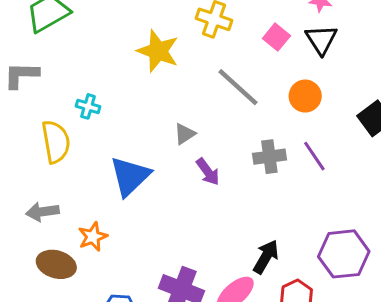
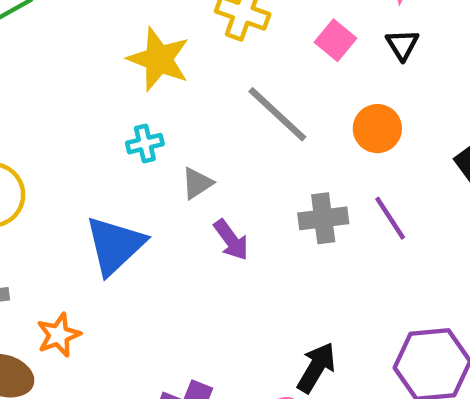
black triangle: (321, 40) -> (402, 45), size x0.7
cyan cross: (88, 106) -> (145, 144), moved, turned -30

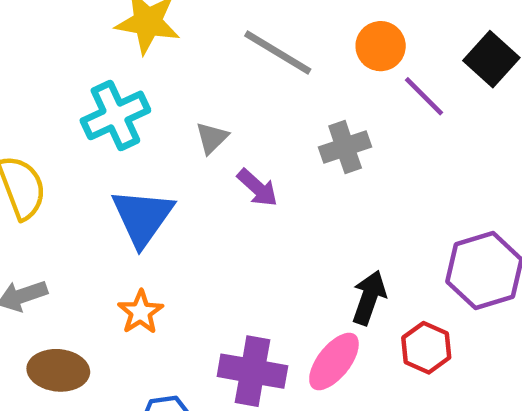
cyan cross: (145, 144) -> (115, 115), moved, size x1.8
purple line: (390, 218) -> (424, 96), moved
orange star: (59, 335) -> (141, 312), moved

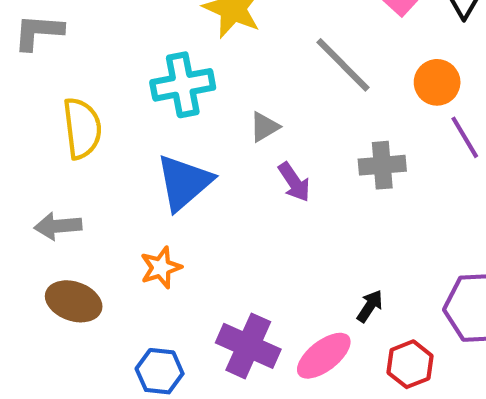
black arrow: (369, 298) -> (370, 306), size x0.7

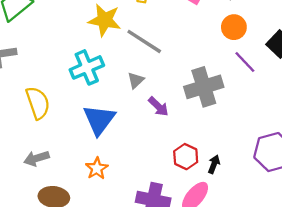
gray line: (343, 65) -> (144, 41), moved
orange circle: (437, 82) -> (234, 27), moved
gray cross: (382, 165) -> (204, 87), size x1.5
red hexagon: (410, 364) -> (186, 157), moved

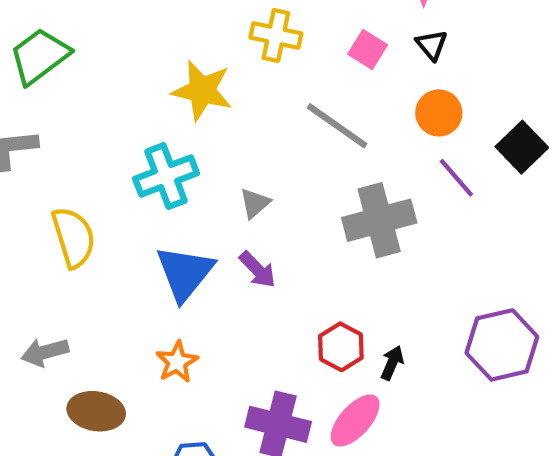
gray line: (144, 41) -> (337, 126), moved
purple arrow: (158, 106) -> (258, 270), moved
gray arrow: (36, 158) -> (45, 352), moved

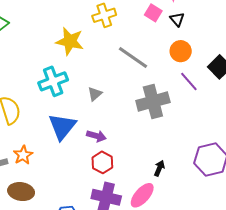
yellow cross: (276, 35) -> (104, 15), turned -30
pink square: (368, 49) -> (153, 13), moved
purple arrow: (258, 270) -> (96, 136), moved, turned -30
red hexagon: (341, 347) -> (102, 162), moved
orange star: (177, 362) -> (23, 155), moved

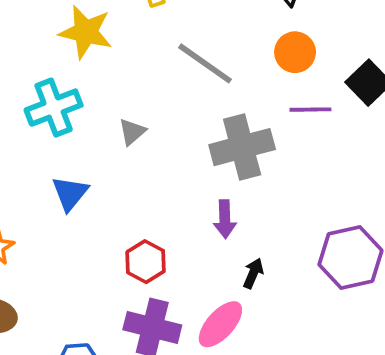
purple line: (189, 81) -> (310, 110), turned -50
blue triangle: (62, 127) -> (70, 193), size x0.7
purple arrow: (96, 136) -> (225, 219), moved, turned 72

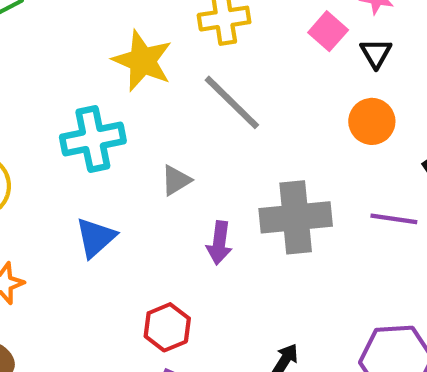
gray line: (205, 63) -> (232, 102), moved
purple line: (310, 110) -> (394, 219), moved
purple arrow: (225, 219) -> (219, 243), moved

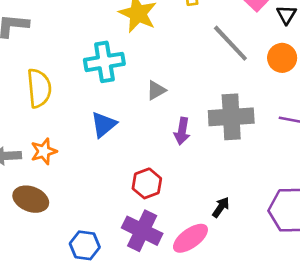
gray line: (232, 102) -> (230, 43), moved

